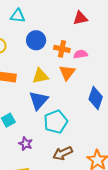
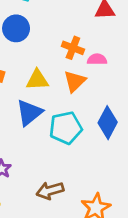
blue circle: (36, 40) -> (16, 28), moved
cyan pentagon: (56, 122) -> (66, 128), moved

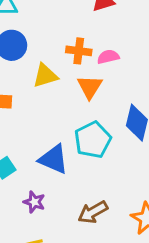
yellow triangle: (37, 80) -> (45, 76), moved
blue triangle: (29, 113) -> (54, 159), moved, turned -44

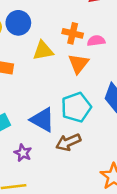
brown arrow: (93, 212) -> (68, 142), moved

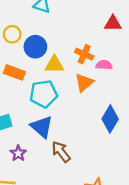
blue circle: (18, 23) -> (35, 47), moved
cyan pentagon: (76, 107) -> (44, 94), moved
brown arrow: (68, 142) -> (61, 152), turned 65

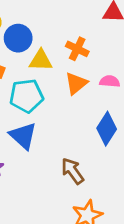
pink semicircle: (104, 65) -> (110, 81), moved
brown arrow: (61, 152) -> (72, 171), moved

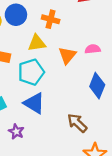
blue circle: (18, 38) -> (16, 15), moved
orange cross: (77, 49) -> (51, 19), moved

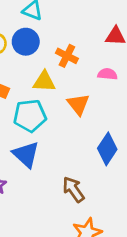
pink semicircle: (93, 49) -> (107, 74), moved
orange triangle: (67, 55) -> (78, 104), turned -30

